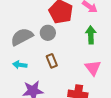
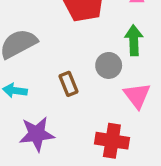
gray circle: (48, 33) -> (109, 65), moved

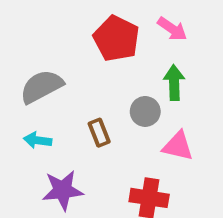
pink triangle: (137, 96) -> (178, 146), turned -40

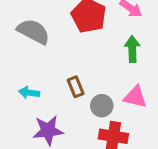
gray semicircle: (42, 87) -> (33, 32), moved, turned 56
gray circle: (145, 111) -> (102, 106), moved

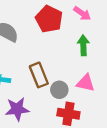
brown rectangle: (76, 87) -> (39, 75), size x1.5

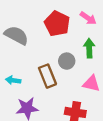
gray circle: (59, 90) -> (67, 61), moved

